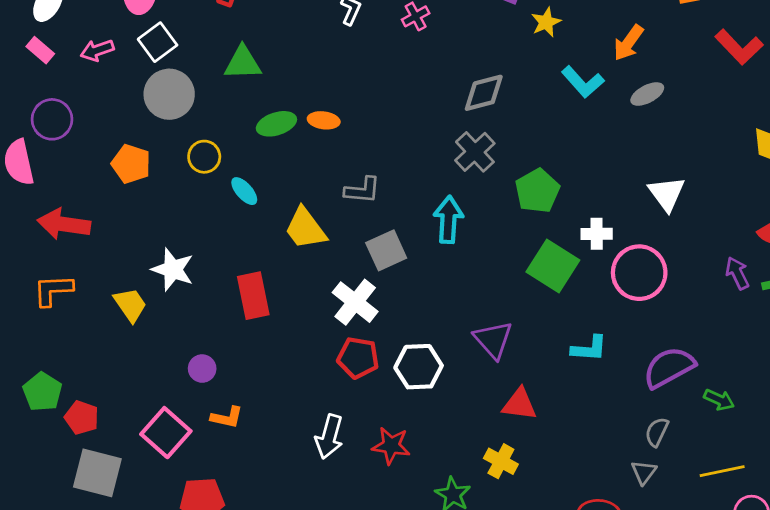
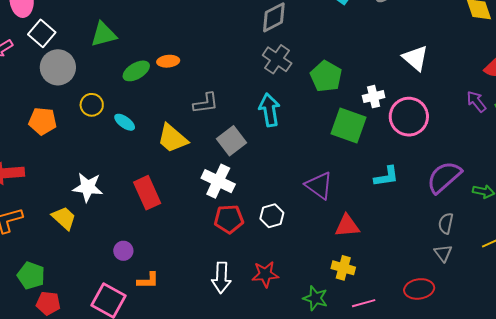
white hexagon: (419, 367) -> (272, 216), size x0.7
green pentagon: (42, 392) -> (31, 276), moved

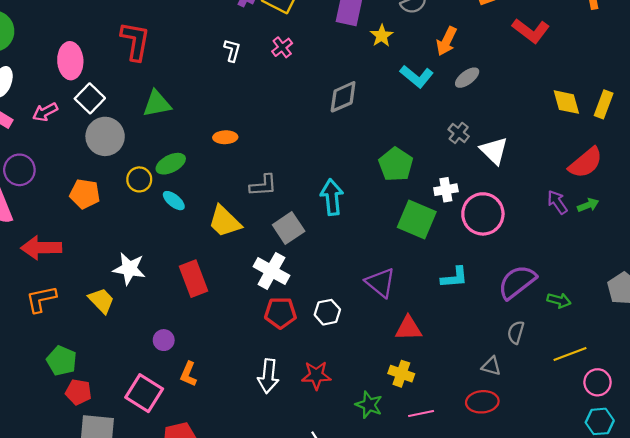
gray cross: (277, 59) -> (459, 133), moved, size x0.7
green ellipse: (136, 71) -> (171, 164), moved
gray triangle: (443, 253) -> (491, 366), moved, turned -42
orange L-shape: (148, 280) -> (188, 374), turned 110

